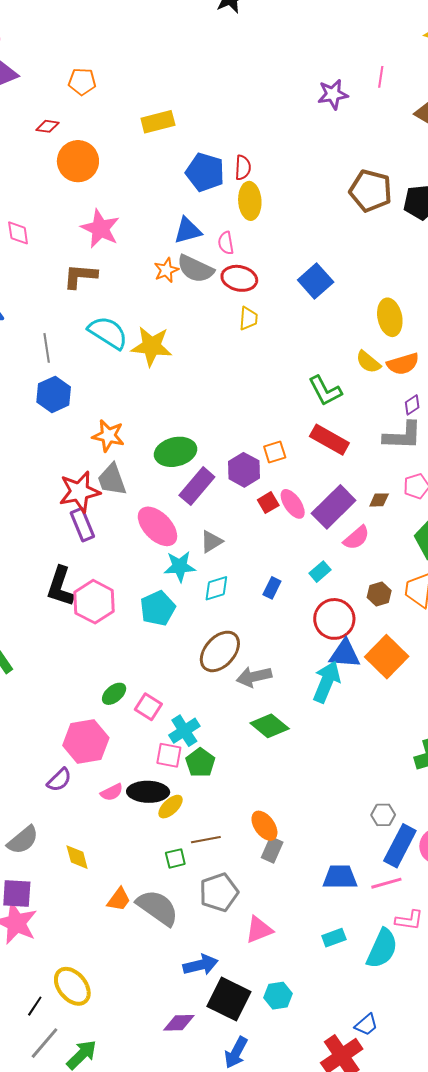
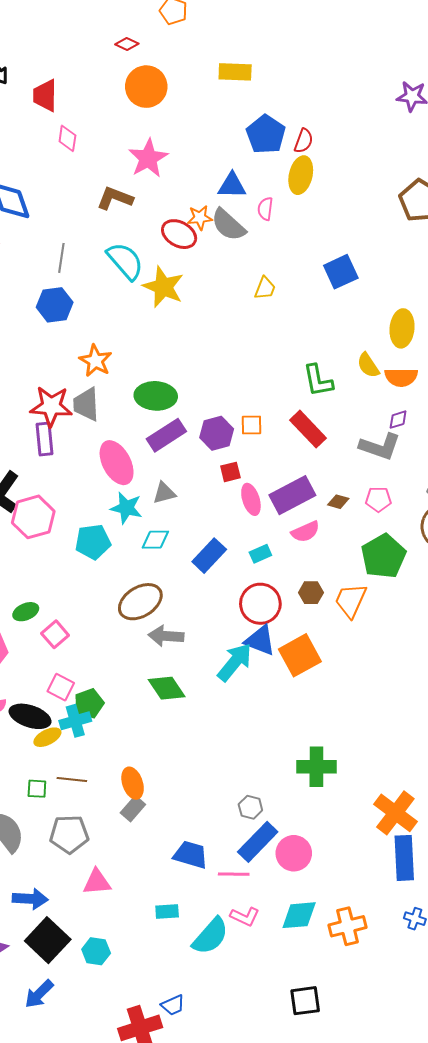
red ellipse: (239, 278) -> (179, 234), moved
pink ellipse: (293, 504) -> (251, 499), moved
blue rectangle: (272, 588) -> (209, 556), size x1.6
cyan cross: (184, 731) -> (75, 721), moved

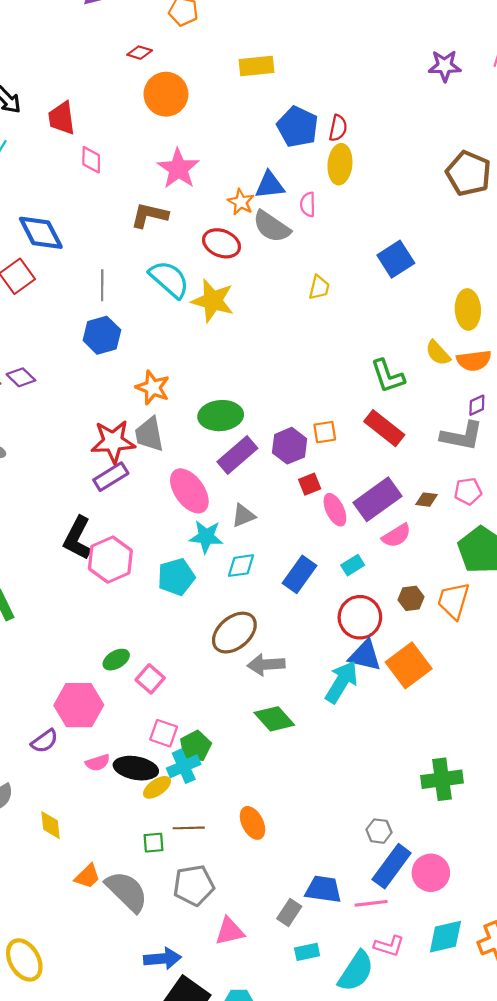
orange star: (200, 218) -> (241, 202), moved, turned -30
purple rectangle: (44, 439) -> (111, 477), turned 72
gray rectangle: (133, 809) -> (289, 912), moved

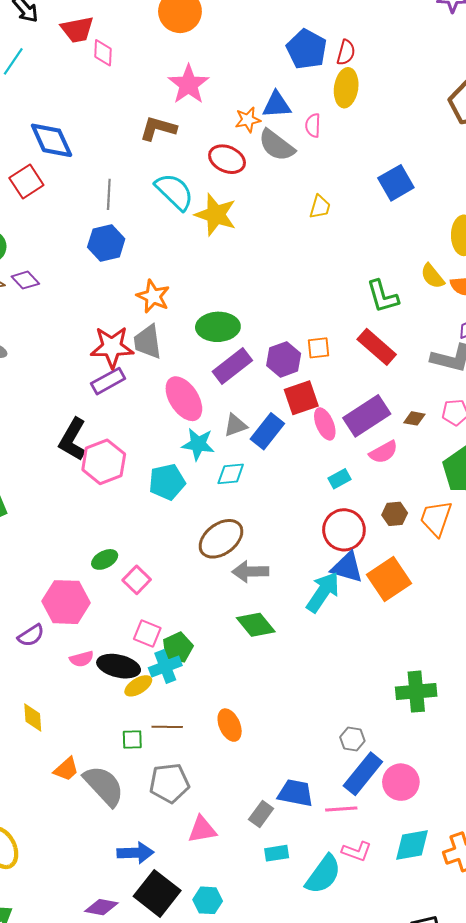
red trapezoid: (62, 118) -> (77, 30), turned -96
pink diamond: (91, 160) -> (103, 53), moved
orange star: (241, 202) -> (248, 120), turned 30
red square: (310, 484) -> (301, 398), size x1.6
blue rectangle: (300, 574) -> (267, 431), moved

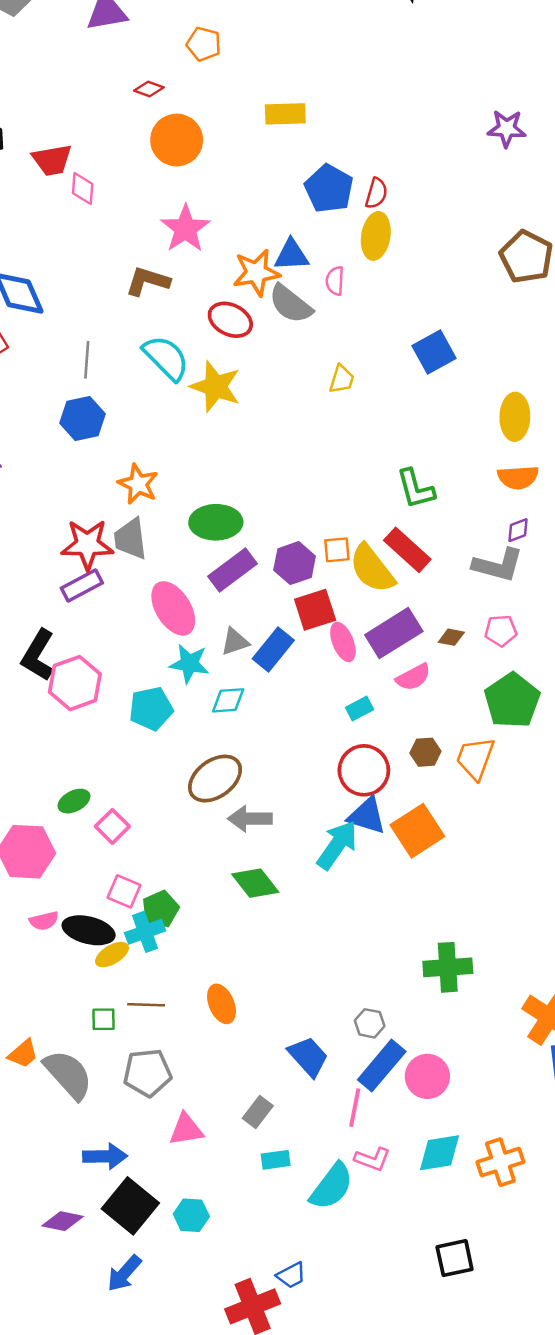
orange star: (248, 120) -> (256, 273), size x1.5
yellow semicircle: (432, 276) -> (372, 569), moved, size x1.6
blue trapezoid: (295, 793) -> (308, 1057), moved, turned 36
pink line: (341, 809) -> (355, 1108), turned -76

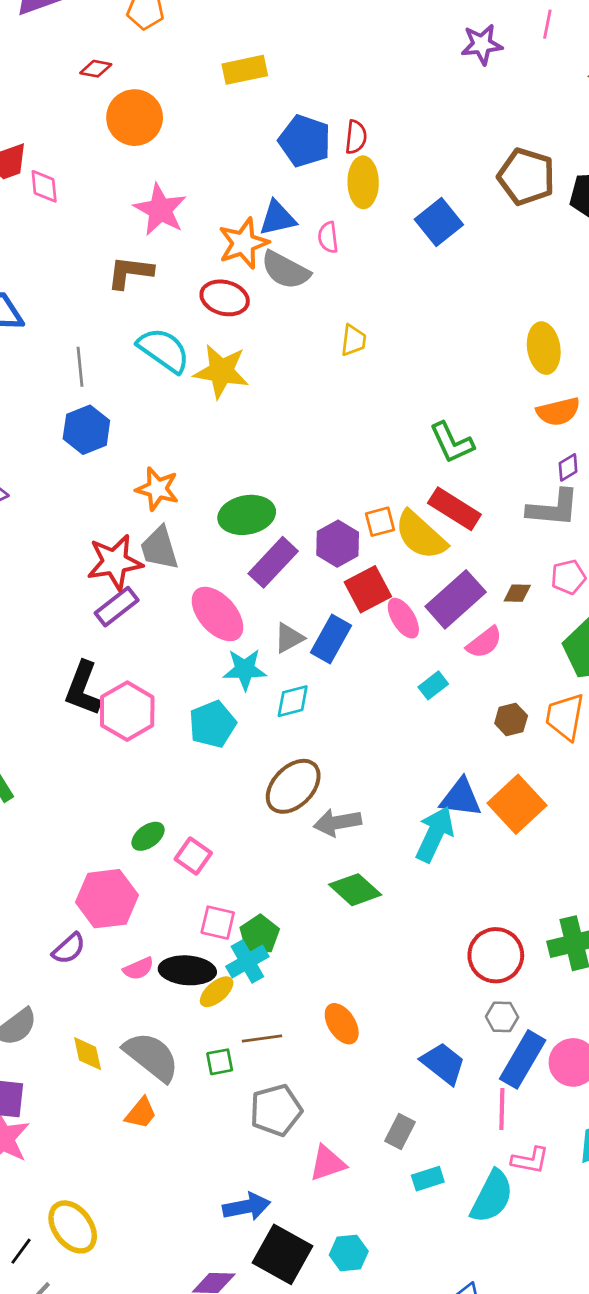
blue square: (434, 352) -> (439, 222), moved
red circle: (364, 770) -> (496, 955), moved
gray semicircle: (68, 1075) -> (151, 1057), moved

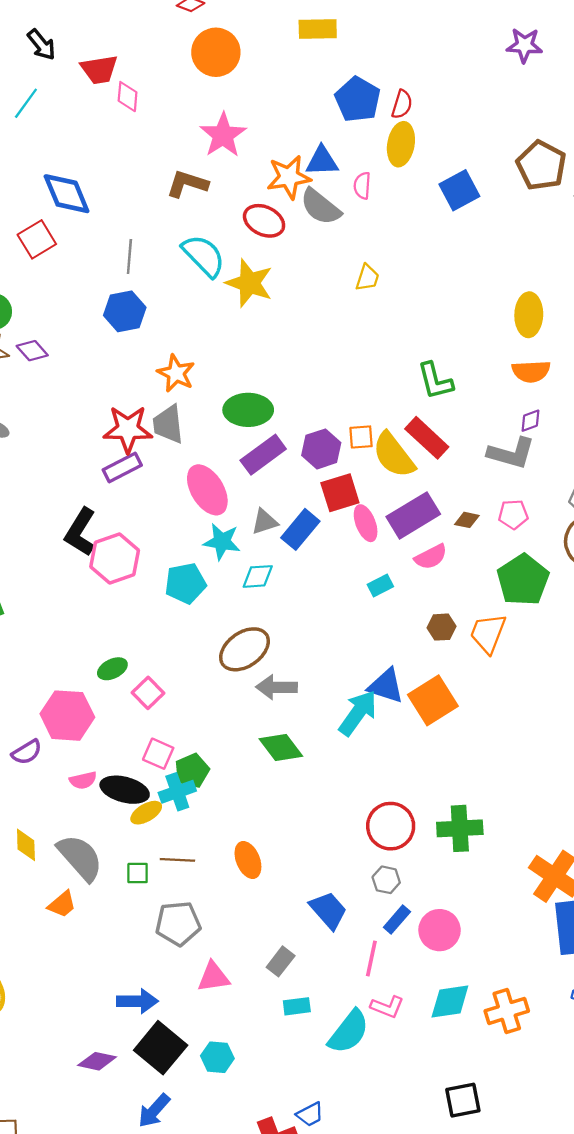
blue rectangle: (523, 1059) -> (397, 919), size x0.6

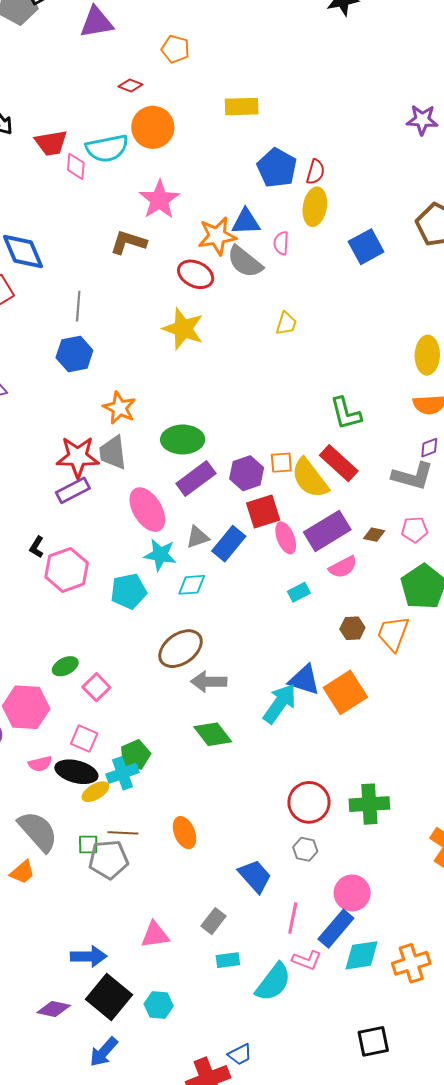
cyan semicircle: (204, 256) -> (107, 148), moved, turned 123
black L-shape: (80, 532) -> (37, 547), size x0.5
pink square: (158, 754) -> (84, 739), moved
blue rectangle: (397, 919) -> (336, 929), moved, size x1.5
gray pentagon: (178, 923) -> (109, 859), moved

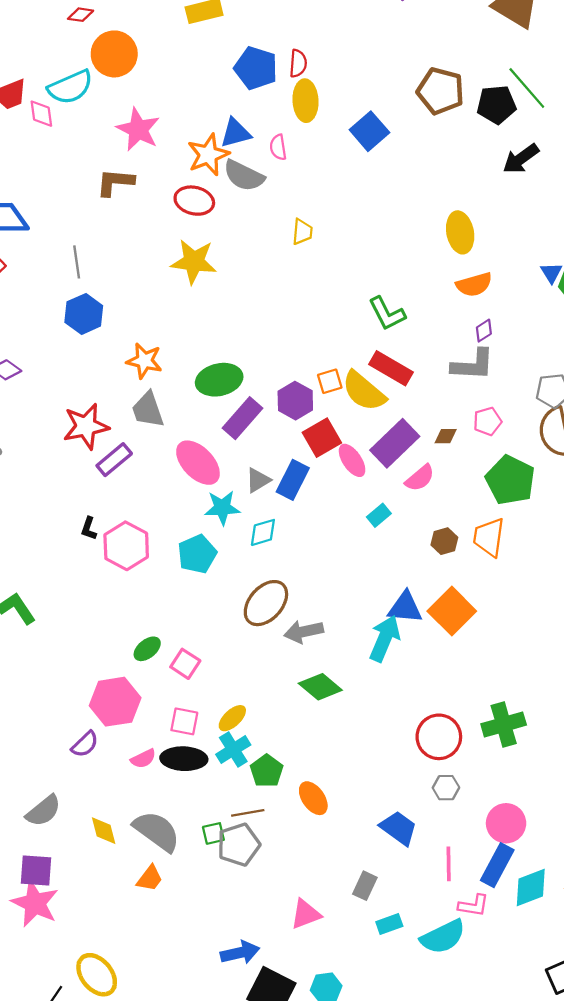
red star: (78, 457) -> (86, 426), moved
green pentagon: (135, 755) -> (267, 771), moved
yellow ellipse: (95, 792) -> (232, 718), moved
cyan semicircle: (273, 982) -> (443, 937), turned 39

